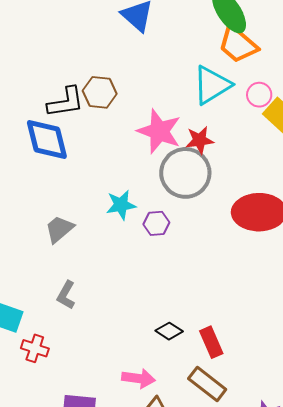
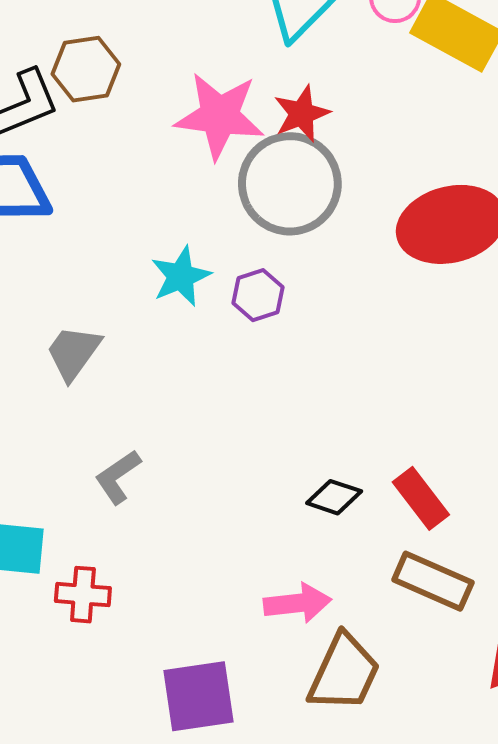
gray L-shape: (66, 295) -> (118, 477), turned 40

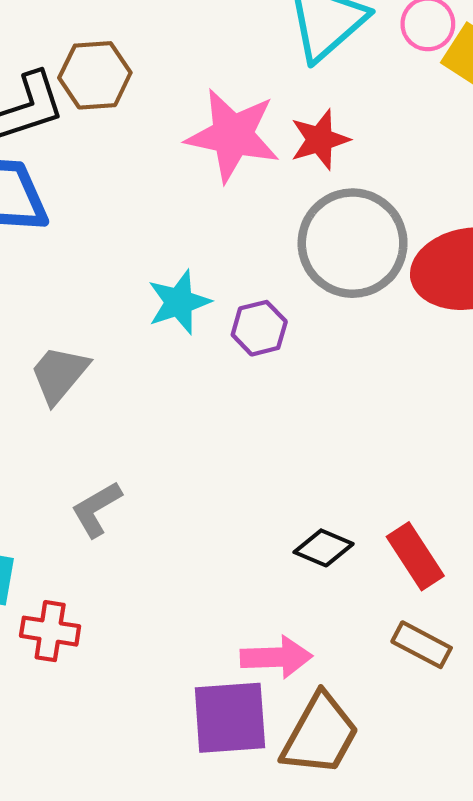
gray circle: (290, 184) -> (353, 243), moved
brown rectangle: (433, 581) -> (422, 645), size x0.7
purple square: (199, 696) -> (230, 718), moved

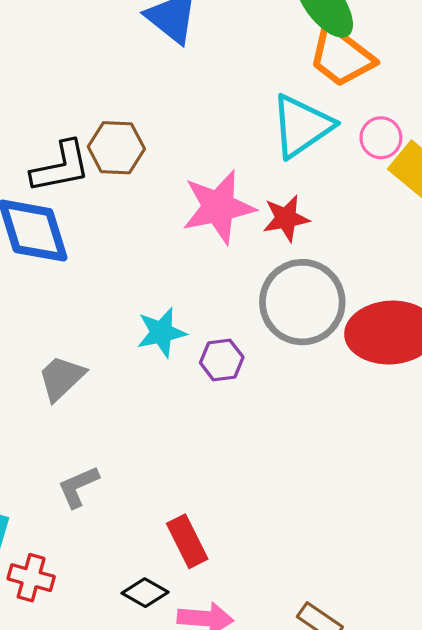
pink star: (233, 135) -> (218, 207), turned -30
black diamond: (324, 548) -> (145, 593), moved
red rectangle: (415, 556) -> (187, 541), moved

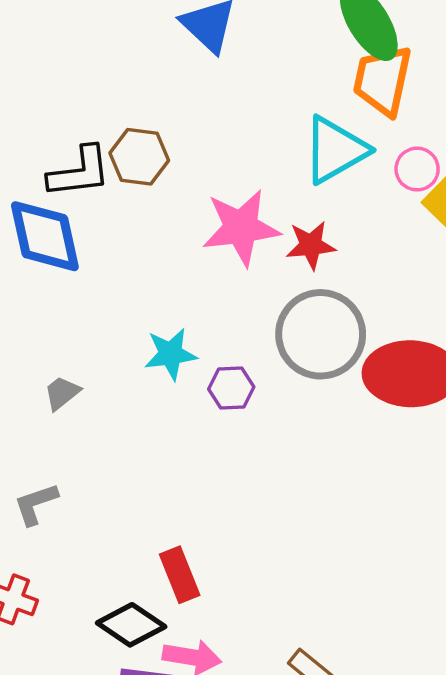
orange trapezoid: (341, 56) -> (383, 80), turned 60
gray trapezoid: (61, 378) -> (62, 393), size x0.7
gray L-shape: (78, 487) -> (36, 504), moved
black diamond: (145, 593) -> (131, 625), size x1.4

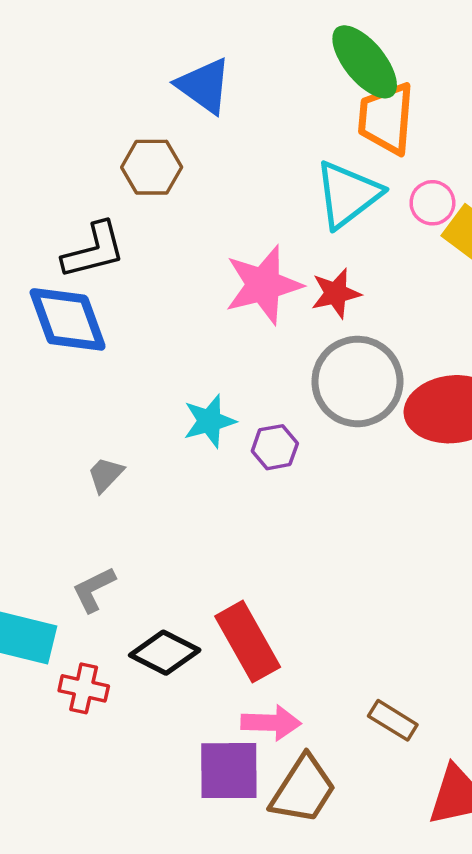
brown hexagon: (139, 157) -> (152, 167), moved
red rectangle: (180, 575) -> (248, 642), size x1.4
black diamond: (131, 625) -> (165, 653), moved

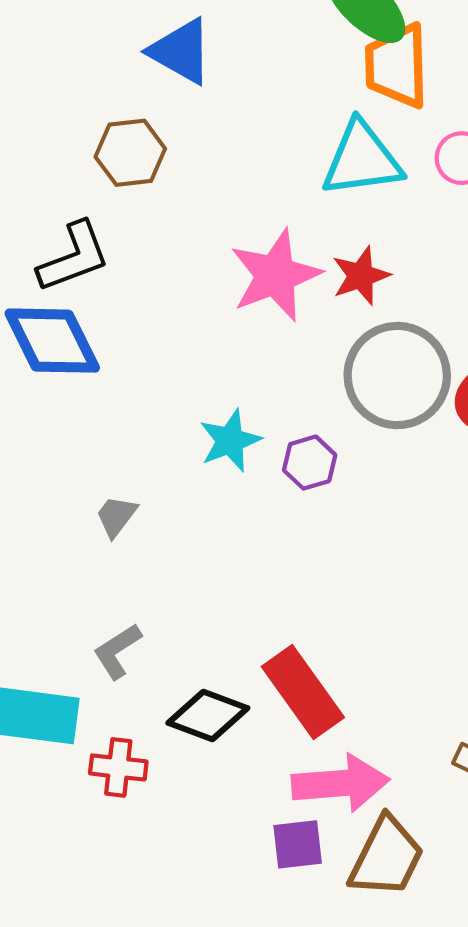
cyan triangle: (348, 194) -> (362, 159), turned 36
pink arrow: (271, 723) -> (340, 783), size x1.4
purple square: (229, 771) -> (298, 844), size x0.7

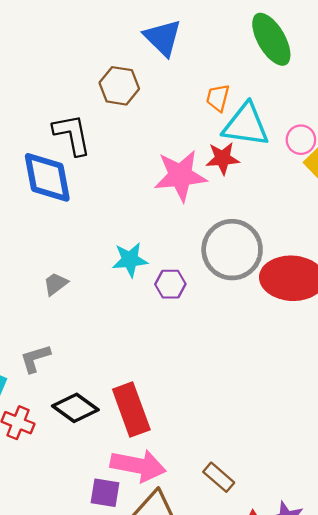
orange trapezoid: (397, 66) -> (218, 98), moved, size x0.6
black L-shape: (74, 257) -> (72, 135), turned -96
red star: (361, 276) -> (223, 158), moved

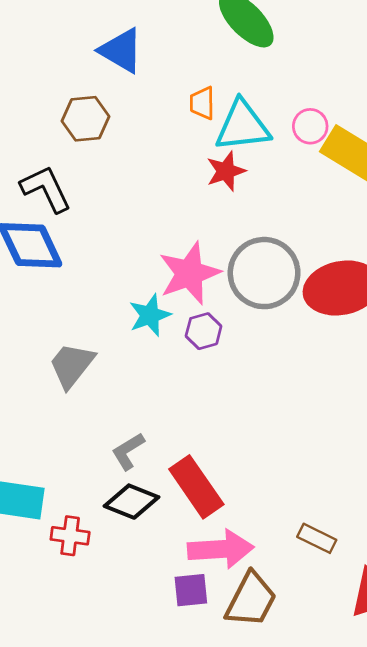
pink star: (180, 176) -> (189, 273), moved
gray trapezoid: (56, 284) -> (72, 365), size x1.6
gray L-shape: (35, 358) -> (128, 451), moved

